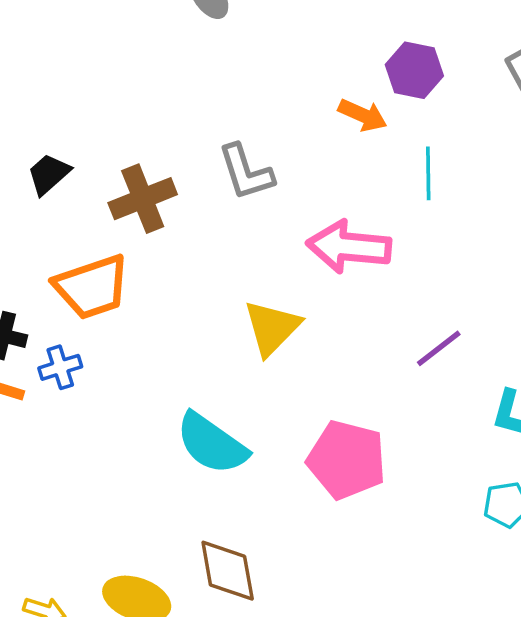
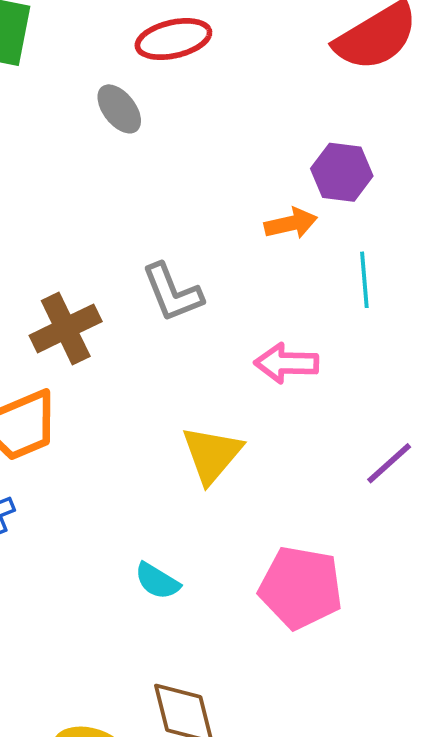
orange arrow: (363, 115) -> (291, 223), turned -33
pink arrow: (349, 247) -> (286, 363), size x0.7
cyan semicircle: (212, 444) -> (157, 581), size x0.6

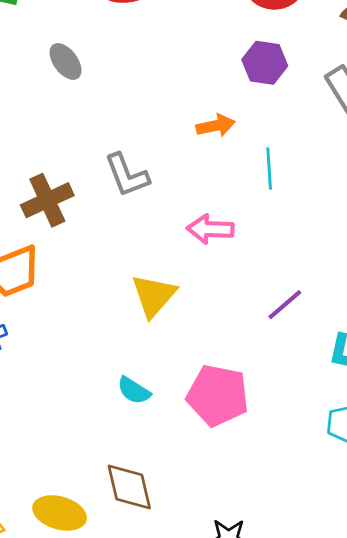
gray ellipse: (119, 109) -> (66, 61), moved
purple hexagon: (342, 172) -> (265, 63), moved
cyan semicircle: (157, 581) -> (134, 391), moved

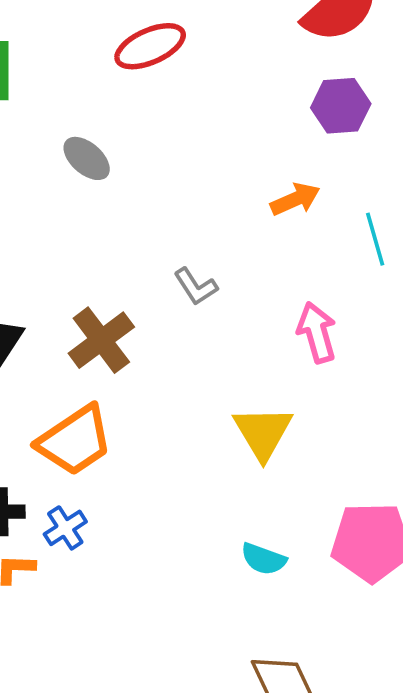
gray L-shape: (127, 175) -> (196, 287), size x0.7
pink arrow: (210, 229) -> (317, 332), turned 84

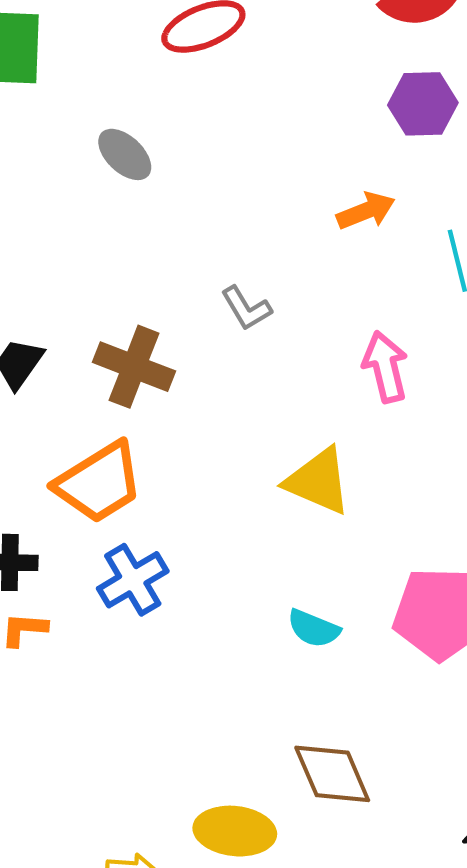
brown cross: (101, 340) -> (134, 367), turned -34
yellow triangle: (263, 432) -> (318, 481), turned -38
blue cross: (65, 528) -> (133, 580), moved, size x1.4

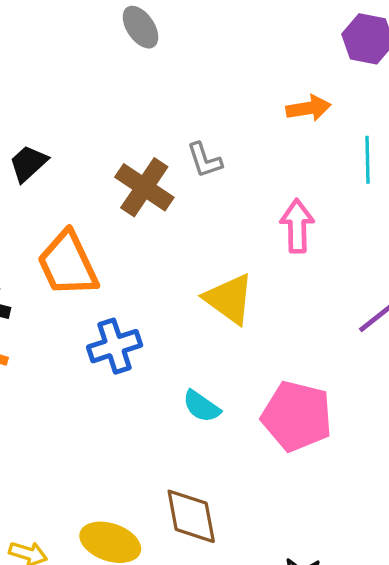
brown cross: (134, 367) -> (144, 187), moved
orange trapezoid: (99, 483) -> (68, 264), turned 84
blue cross: (133, 580) -> (115, 346), moved

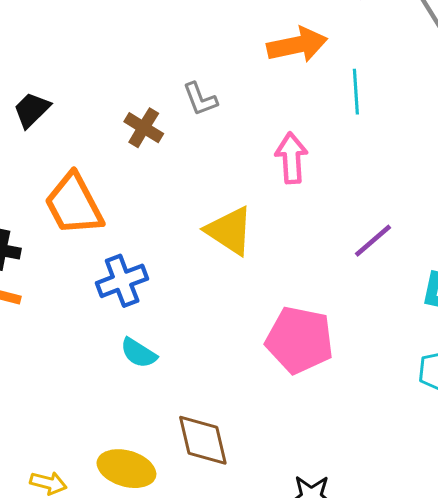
orange arrow: (308, 108) -> (297, 45), size x1.4
brown cross: (144, 187) -> (144, 128), size x0.7
cyan semicircle: (201, 406) -> (139, 353), moved

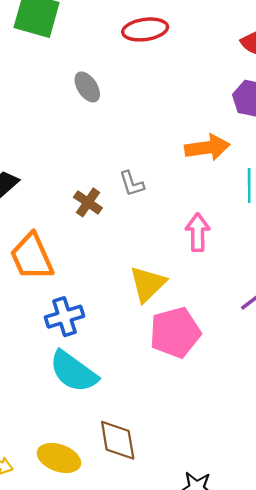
yellow triangle: (230, 231) -> (148, 284), turned 39
pink pentagon: (299, 340) -> (175, 333), moved, turned -30
cyan semicircle: (139, 353) -> (73, 372), size x1.8

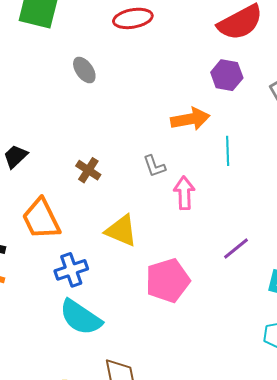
gray L-shape: (132, 184) -> (154, 166), moved
yellow triangle: (148, 284) -> (121, 231), moved, turned -51

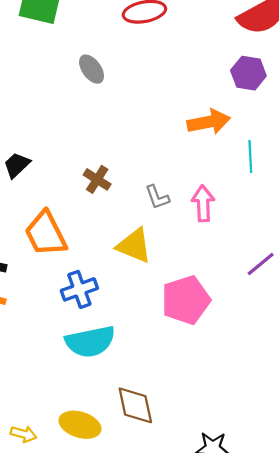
gray L-shape: (154, 166) -> (157, 197), moved
cyan semicircle: (81, 317) -> (90, 342), turned -45

